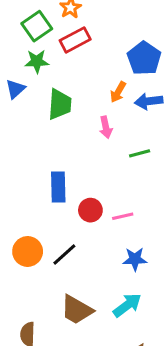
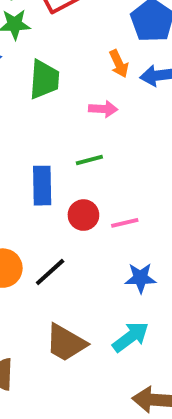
orange arrow: (118, 92) -> (119, 64), turned -55
pink arrow: (106, 127) -> (103, 109), turned -75
green line: (140, 153) -> (89, 160), moved

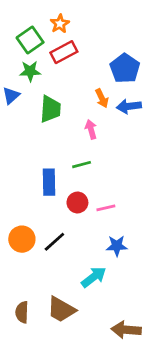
pink arrow: (103, 109) -> (91, 129), turned -108
cyan arrow: (131, 337) -> (94, 277), moved
brown trapezoid: (66, 343) -> (61, 309), moved

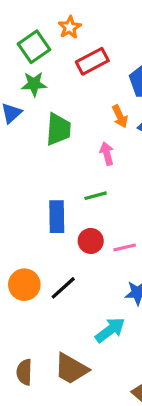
red rectangle: (64, 52) -> (92, 61), moved

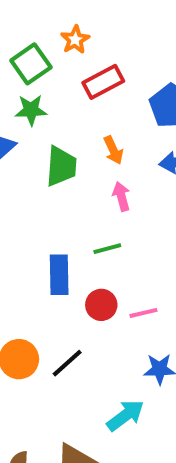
orange arrow: (120, 116) -> (113, 150), moved

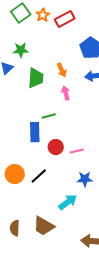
green square: (31, 64) -> (21, 13), moved
red rectangle: (103, 82) -> (65, 19), moved
green line: (107, 249) -> (49, 116), moved

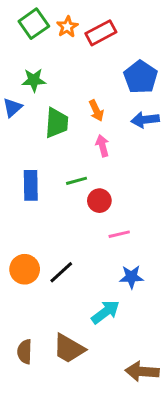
blue rectangle: (35, 132) -> (31, 185), moved
red circle: (56, 147) -> (99, 201), moved

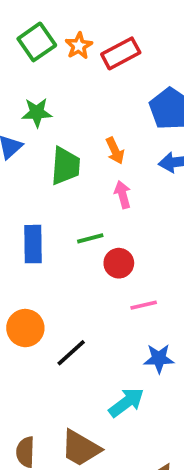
orange circle: (25, 269) -> (25, 328), moved

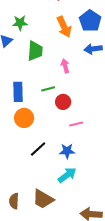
orange arrow: (115, 151) -> (64, 27), moved, size x1.5
orange circle: (25, 328) -> (24, 118), moved
blue star: (159, 359) -> (67, 151), moved

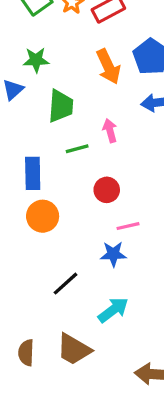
green line: (48, 89) -> (77, 149), moved
black line: (38, 149) -> (66, 284), moved
blue star: (67, 151) -> (113, 254), moved

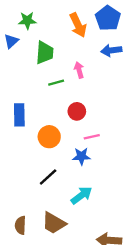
blue rectangle: (33, 173) -> (19, 115), moved
orange circle: (43, 216) -> (49, 137), moved

